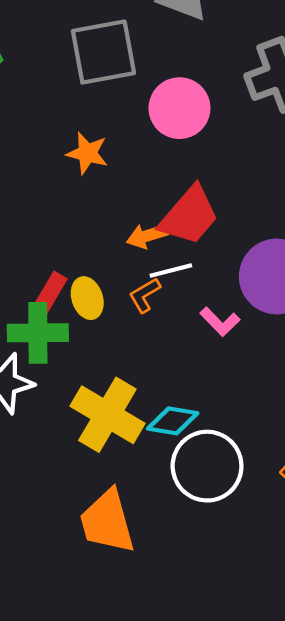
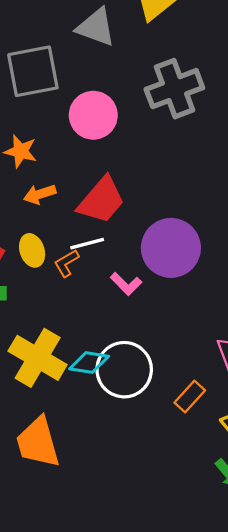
orange arrow: (147, 236) -> (40, 194), moved
yellow ellipse: (87, 298) -> (32, 250), moved
white circle: (207, 466) -> (124, 370), moved

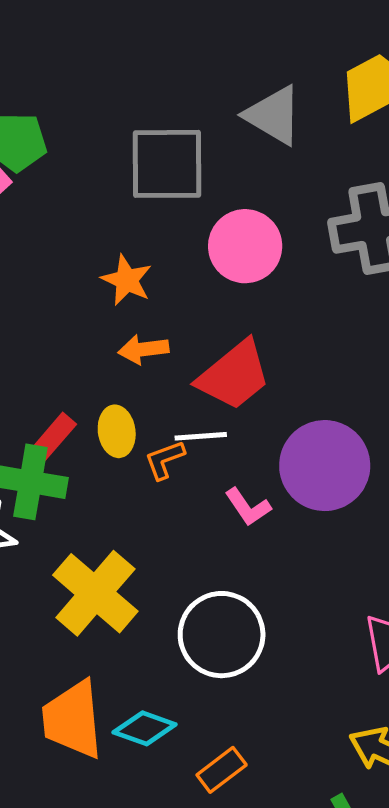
cyan diamond: (89, 363) -> (145, 728), moved
orange rectangle: (190, 397) -> (222, 770), moved

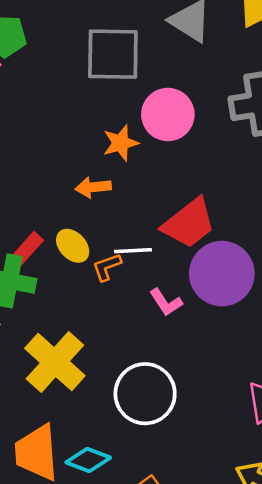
orange star: (127, 280) -> (120, 143), moved, turned 30
red trapezoid: (234, 375) -> (189, 223), moved
yellow ellipse: (117, 431) -> (73, 246), turned -36

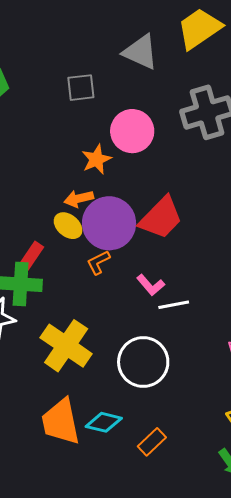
gray square: (113, 54) -> (81, 88), size x0.6
yellow ellipse: (73, 246) -> (68, 226), moved
white line: (133, 251) -> (174, 305), moved
purple circle: (222, 274) -> (109, 223), moved

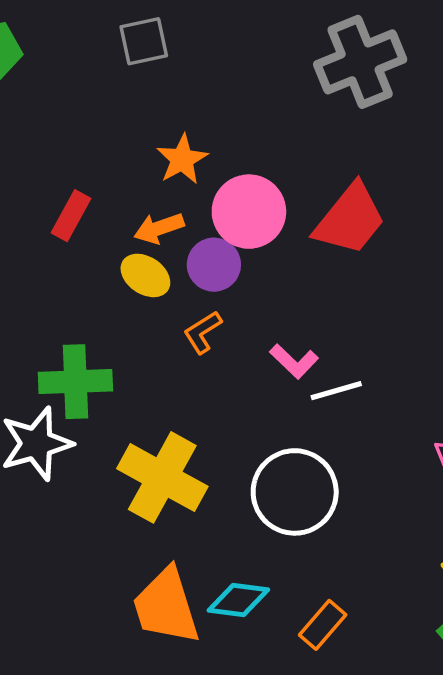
pink circle: (132, 131) -> (249, 212), moved
red trapezoid: (161, 218) -> (350, 219), moved
purple circle: (109, 223) -> (214, 265), size x0.6
red rectangle: (31, 256) -> (71, 216), moved

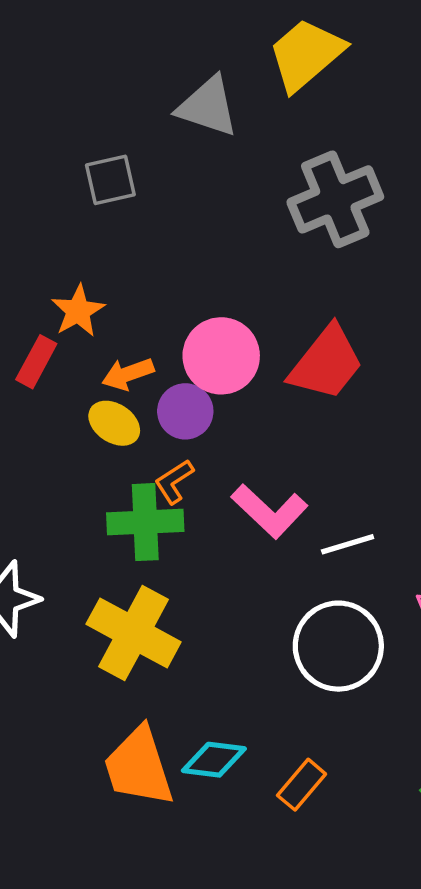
orange star: (182, 159) -> (78, 311), moved
pink L-shape: (294, 361) -> (269, 511), size x1.5
green cross: (75, 382) -> (145, 522), moved
white line: (336, 391) -> (348, 544), moved
white circle: (295, 492) -> (338, 646), moved

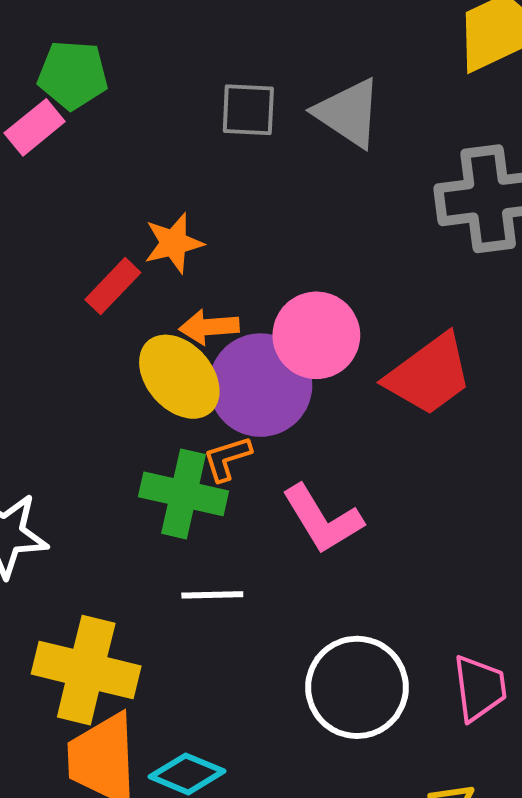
gray triangle: (208, 107) -> (348, 113), moved
purple circle: (185, 411) -> (260, 385), size x1.6
yellow ellipse: (114, 423) -> (179, 377), size x1.5
white line: (348, 544) -> (212, 595), moved
yellow cross: (134, 633) -> (86, 670), moved, turned -30

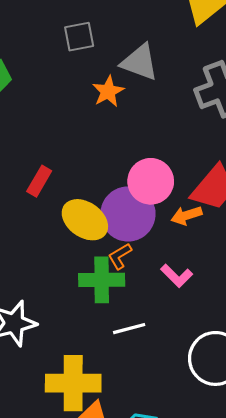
gray square: (248, 110) -> (79, 37), moved
orange star: (174, 243) -> (108, 91), moved
orange arrow: (209, 327) -> (186, 215), moved
pink L-shape: (322, 519) -> (177, 276), size x0.7

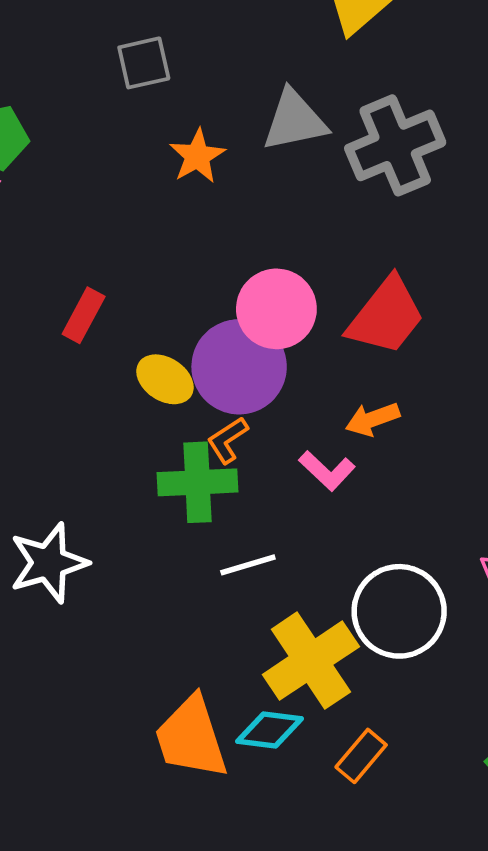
gray triangle: (140, 62) -> (295, 121), moved, turned -30
orange arrow: (186, 215) -> (373, 419), moved
yellow ellipse: (85, 220) -> (165, 379), size x0.7
yellow cross: (73, 383) -> (311, 661), moved, turned -32

